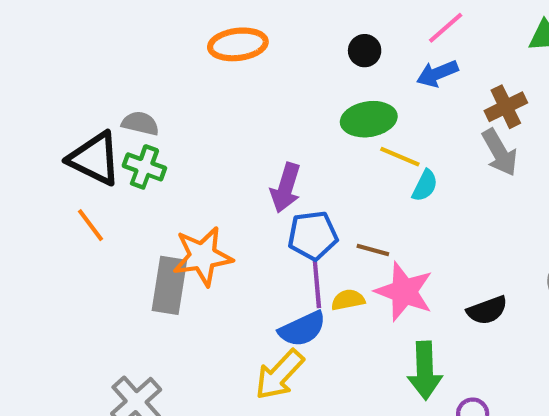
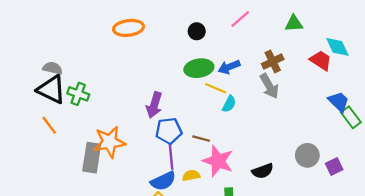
blue arrow: (437, 73) -> (229, 67), moved
gray semicircle: (140, 123) -> (53, 68), moved
yellow semicircle: (348, 300) -> (191, 175), moved

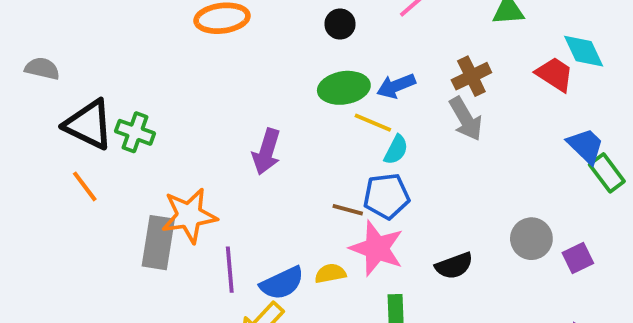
gray semicircle: (53, 68) -> (42, 68), moved
blue pentagon: (169, 131) -> (386, 196), moved
purple line: (171, 156) -> (230, 270), moved

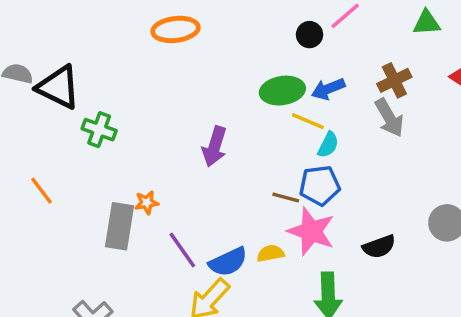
black circle: (340, 24) -> (310, 35), moved
black triangle: (89, 125) -> (58, 87), moved
orange line: (85, 186) -> (41, 191), moved
orange star: (189, 215) -> (147, 203), size x0.5
purple line: (230, 270) -> (182, 250), turned -30

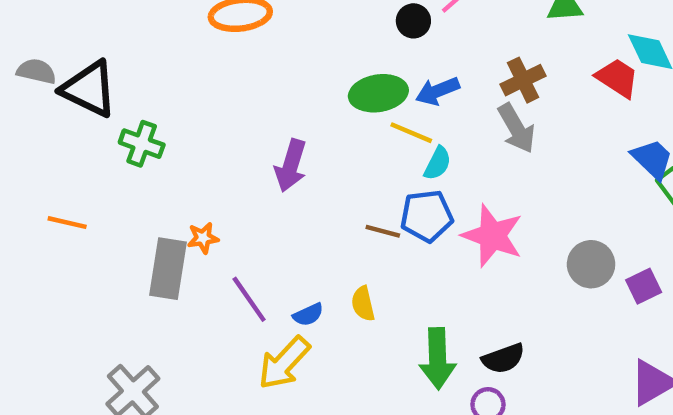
orange line: (41, 191) -> (67, 223), turned -40
pink star: (311, 231) -> (492, 236), moved
black semicircle: (379, 247) -> (503, 358), moved
yellow semicircle: (271, 253) -> (363, 304), turned -92
blue semicircle: (228, 262) -> (308, 315), size x0.6

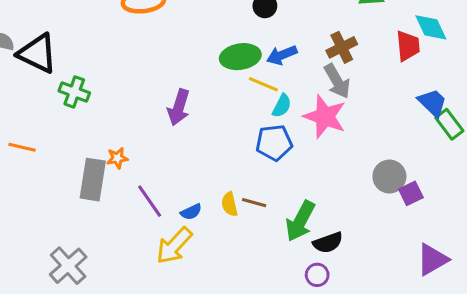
red trapezoid: (617, 78) -> (408, 46), turned 52
brown line: (383, 231) -> (254, 203), moved
pink star: (492, 236) -> (325, 117), moved
purple square: (644, 286) -> (411, 193), moved
green arrow: (438, 358) -> (300, 221), moved, turned 30

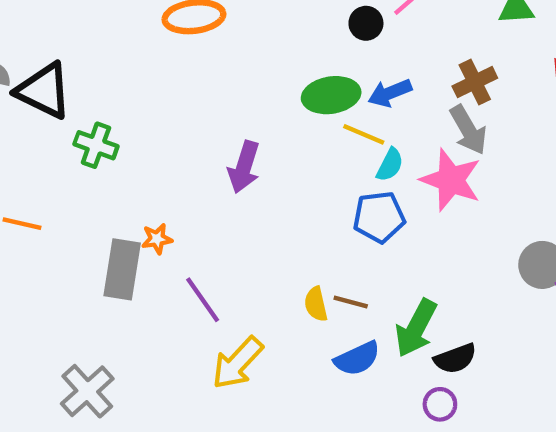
blue semicircle: (191, 212) -> (357, 359), moved, size x1.5

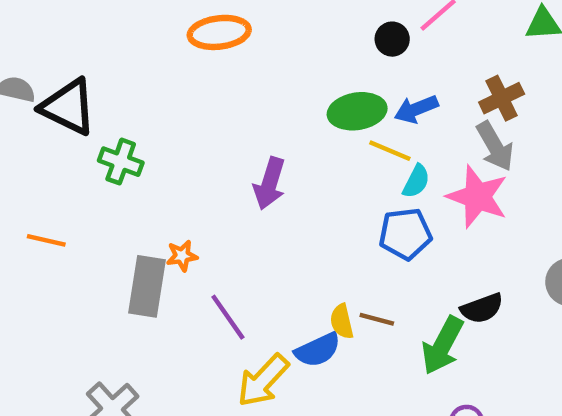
blue semicircle: (357, 359) -> (318, 350), moved
black semicircle: (455, 359) -> (482, 308), moved

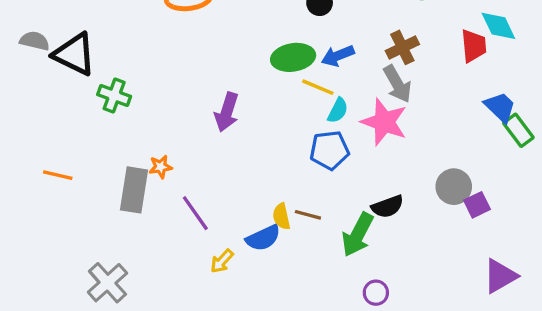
orange line: (46, 240) -> (58, 175), moved
yellow arrow: (263, 381) -> (222, 261), size x0.6

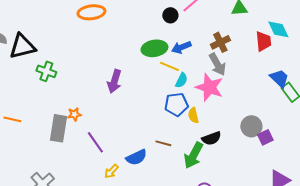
black triangle: (74, 54) -> (22, 46), turned -40
yellow semicircle: (281, 216) -> (193, 115), moved

